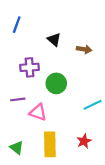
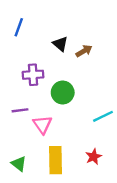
brown arrow: (84, 49) -> (84, 51), moved, turned -40
pink triangle: (38, 112) -> (42, 125), turned 36

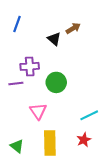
brown arrow: (84, 51) -> (73, 28), moved
purple line: (20, 110) -> (16, 83), moved
cyan line: (103, 116) -> (89, 115), moved

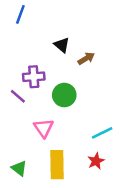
blue line: (17, 24) -> (20, 14), moved
brown arrow: (73, 28) -> (86, 58), moved
purple line: (16, 83) -> (18, 96), turned 48

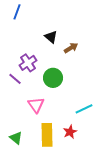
purple cross: (34, 77) -> (28, 63), turned -30
red star: (96, 161) -> (70, 132), moved

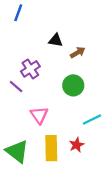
black triangle: (51, 37) -> (56, 40), turned -32
green circle: (53, 78) -> (73, 85), moved
green triangle: (16, 138) -> (17, 151), size x1.6

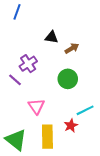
red star: (77, 145) -> (71, 126), moved

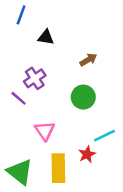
black triangle: (52, 37) -> (46, 37), moved

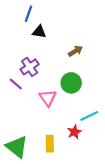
blue line: (21, 15) -> (29, 14), moved
pink triangle: (45, 131) -> (48, 98), moved
yellow rectangle: (58, 168) -> (50, 144), size x0.7

